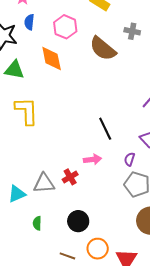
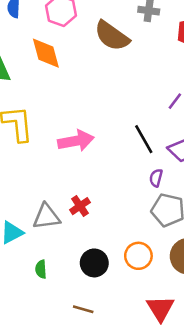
black line: (105, 129) -> (144, 139), moved
pink arrow: (92, 159) -> (76, 141), moved, size x1.5
orange circle: (98, 249) -> (138, 256), moved

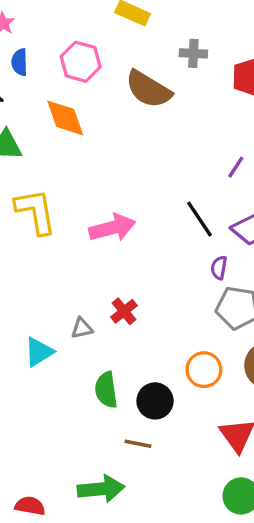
gray triangle: (46, 217) -> (82, 328), size x0.6
black circle: (94, 263) -> (155, 401), moved
green semicircle: (41, 269) -> (106, 390), moved, size x1.5

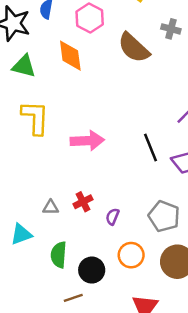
purple semicircle: (219, 268) -> (112, 217), moved
cyan triangle: (39, 352) -> (21, 234), moved
brown line: (138, 444) -> (73, 298), turned -42

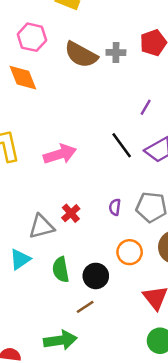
gray cross: (171, 29) -> (116, 53), moved
gray triangle: (51, 207) -> (41, 227), size x1.6
purple semicircle: (112, 217) -> (115, 207), moved

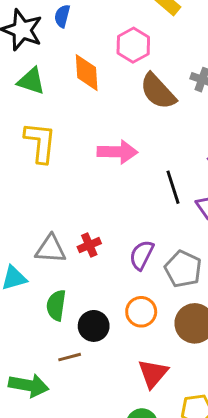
pink hexagon: (32, 37) -> (133, 45), moved
brown semicircle: (81, 55) -> (158, 91), moved
pink arrow: (60, 154) -> (117, 152), moved
purple semicircle: (115, 207) -> (142, 255), size x1.5

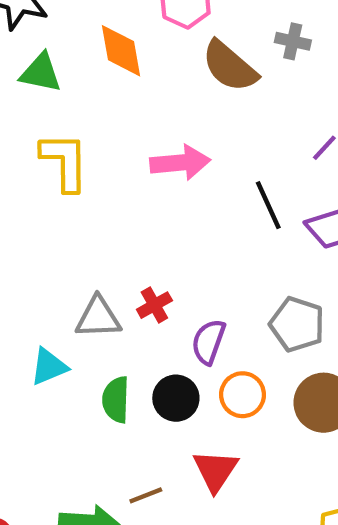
purple semicircle: (142, 255) -> (208, 342), moved
black circle: (94, 326) -> (176, 398), moved
brown line: (70, 357) -> (146, 495), moved
red triangle: (153, 373) -> (215, 471), moved

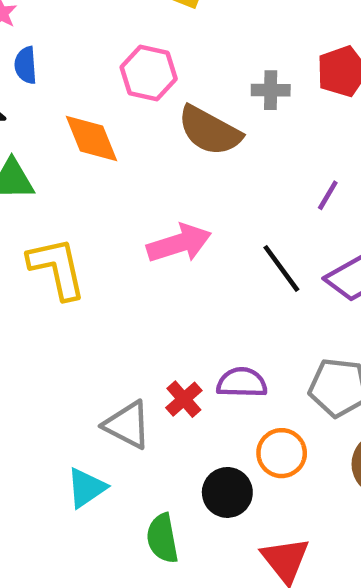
gray triangle: (98, 317) -> (127, 425), turned 42
purple semicircle: (208, 342) -> (242, 383), moved, turned 84
orange circle: (243, 395) -> (282, 453), moved
green semicircle: (116, 400) -> (162, 538), moved

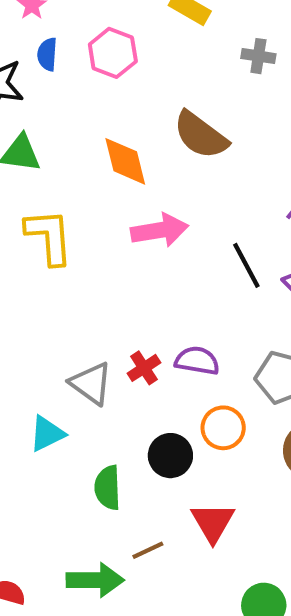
pink hexagon: (149, 73) -> (113, 53), moved
gray cross: (271, 90) -> (258, 56), moved
orange diamond: (92, 139) -> (125, 161), moved

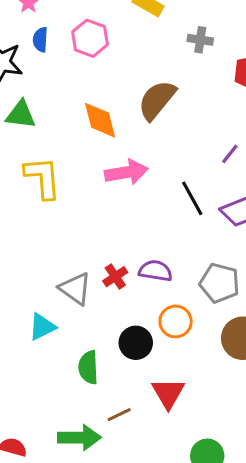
brown semicircle: (201, 135) -> (157, 100), turned 93

